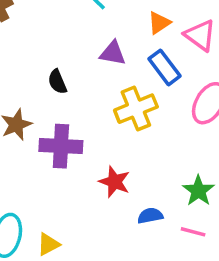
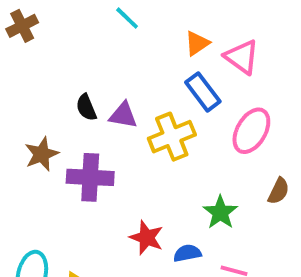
purple triangle: (113, 53) -> (123, 115), moved
red star: (114, 182) -> (147, 238), moved
green star: (198, 191) -> (220, 212), moved

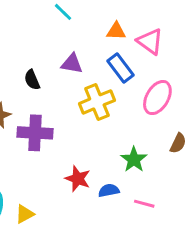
orange triangle: (197, 43) -> (116, 31), turned 36
purple triangle: (123, 115) -> (72, 64), moved

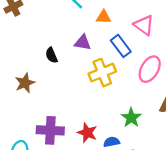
orange triangle: (116, 31) -> (103, 17), moved
purple cross: (35, 133) -> (50, 130), moved

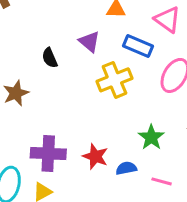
purple triangle: (83, 43) -> (89, 42), turned 30
blue rectangle: (121, 46) -> (138, 46), turned -30

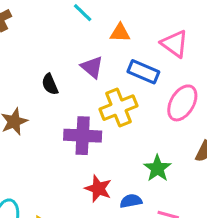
purple cross: (48, 153) -> (83, 136), moved

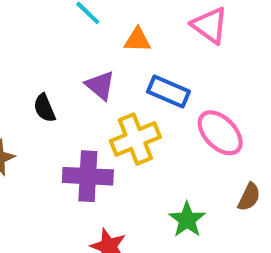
pink triangle: (175, 44) -> (210, 25), moved
pink ellipse: (182, 103) -> (220, 133), turned -75

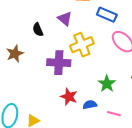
blue rectangle: (168, 91) -> (107, 15), moved

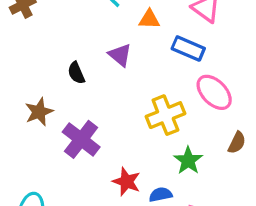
yellow cross: (82, 45) -> (165, 115), moved
purple cross: (59, 63) -> (81, 139), moved, turned 35

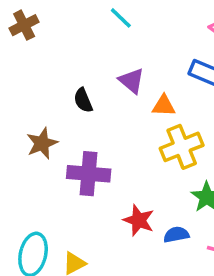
orange triangle: (149, 19) -> (164, 106), moved
purple cross: (81, 139) -> (89, 174), turned -33

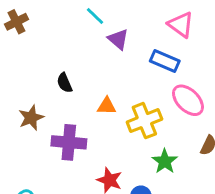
purple triangle: (132, 81) -> (118, 39), moved
orange triangle: (164, 106) -> (107, 106), moved

